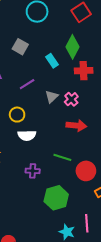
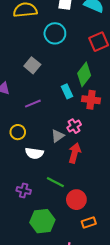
cyan rectangle: (52, 61) -> (67, 91), moved
gray triangle: (52, 97) -> (58, 136), moved
red arrow: (76, 126) -> (75, 153), turned -90
white semicircle: (27, 135) -> (34, 153), moved

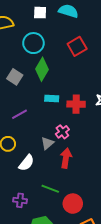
green diamond: (84, 74) -> (42, 69), moved
cyan rectangle: (67, 91) -> (52, 99), turned -56
white semicircle: (34, 153) -> (26, 163), turned -54

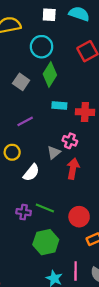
pink cross: (62, 132) -> (70, 141), turned -32
green line: (50, 189) -> (45, 208), moved

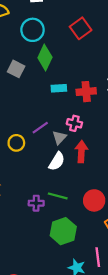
purple line: (25, 121) -> (40, 128), moved
white semicircle: (31, 173) -> (57, 161), moved

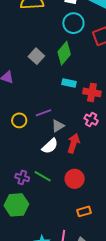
cyan circle: (33, 30) -> (73, 23), moved
pink cross: (74, 123) -> (91, 120), moved
red circle: (94, 200) -> (75, 179), moved
green hexagon: (63, 231) -> (16, 205), moved

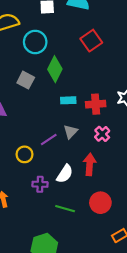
cyan circle: (73, 23) -> (35, 42), moved
pink cross: (91, 120) -> (102, 134), turned 32
gray triangle: (58, 126) -> (70, 132), moved
purple cross: (22, 177) -> (40, 184), moved

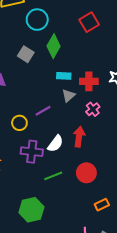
gray triangle: (70, 132) -> (69, 95), moved
purple cross: (40, 184) -> (32, 152), size x1.5
green line: (65, 209) -> (53, 176), turned -42

